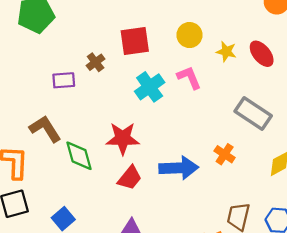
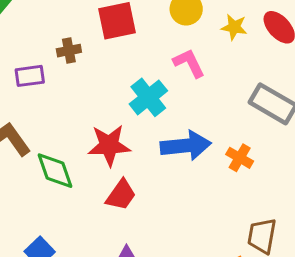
brown cross: (96, 62) -> (69, 51), turned 30
cyan cross: (150, 87) -> (148, 97), moved
blue arrow: (179, 168) -> (186, 146), moved

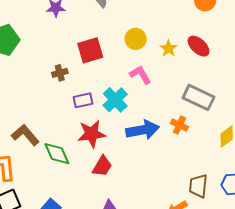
yellow star: (234, 27) -> (169, 48), turned 30
purple rectangle: (30, 76) -> (83, 100), moved
orange cross: (240, 158) -> (179, 125), moved

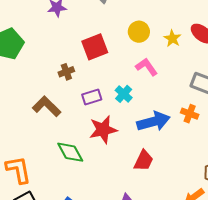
cyan cross: (115, 100) -> (124, 94), size x0.7
brown L-shape: (25, 135) -> (47, 106), moved
red trapezoid: (102, 166) -> (144, 161), moved

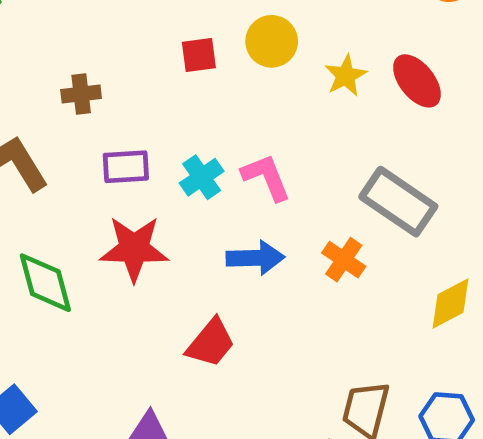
red square: (95, 47) -> (199, 55), moved, size x0.6
pink L-shape: (147, 67) -> (266, 177), moved
blue arrow: (153, 121) -> (255, 258), size x0.7

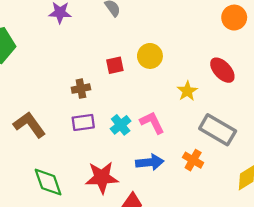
yellow star: (346, 76) -> (187, 91), moved
brown cross: (81, 94) -> (81, 89), moved
red star: (134, 249) -> (102, 177), moved

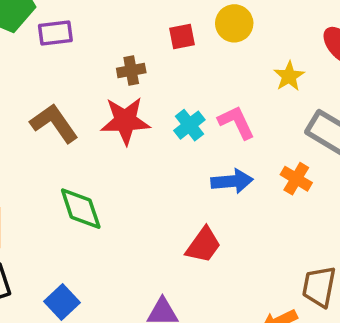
purple rectangle: (83, 122) -> (55, 33), moved
red star: (102, 177) -> (125, 121), moved

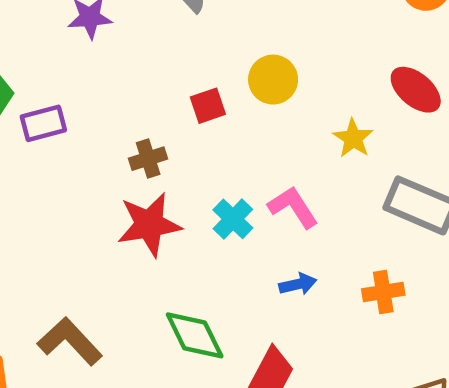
brown L-shape: (54, 123) -> (70, 341), moved
orange cross: (296, 179) -> (383, 292), moved, turned -32
blue arrow: (232, 181) -> (298, 284), size x0.7
green diamond: (81, 209) -> (195, 335), moved

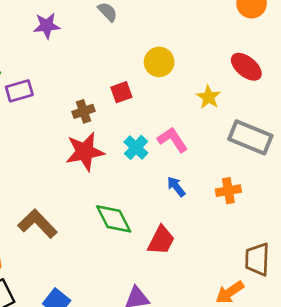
red square: (208, 106) -> (121, 92), moved
blue arrow: (298, 284) -> (176, 187), turned -115

